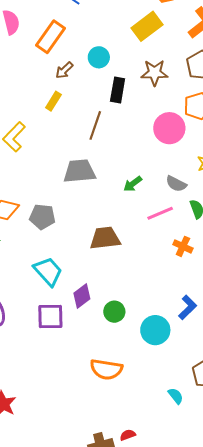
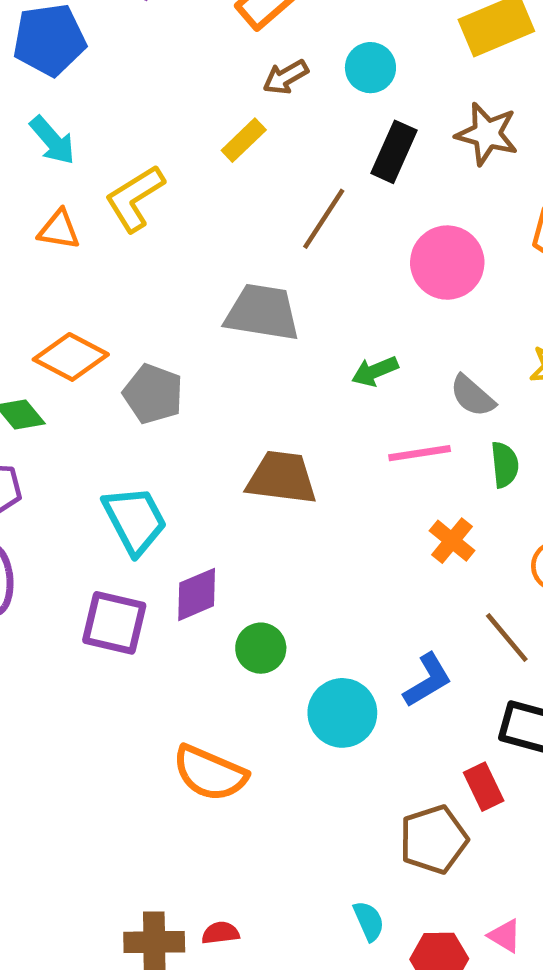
pink circle: (169, 128) -> (447, 263), moved
cyan semicircle: (176, 396) -> (369, 921), moved

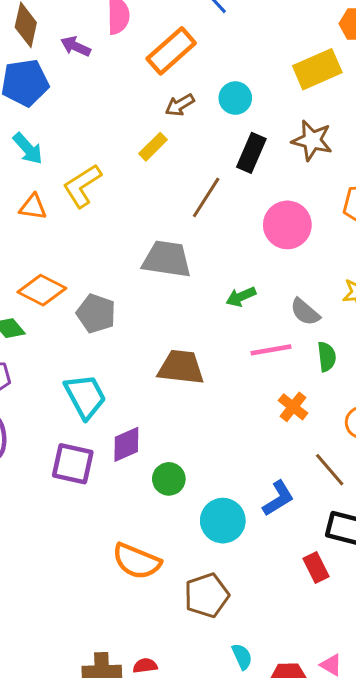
brown pentagon: (434, 839) -> (207, 595), moved

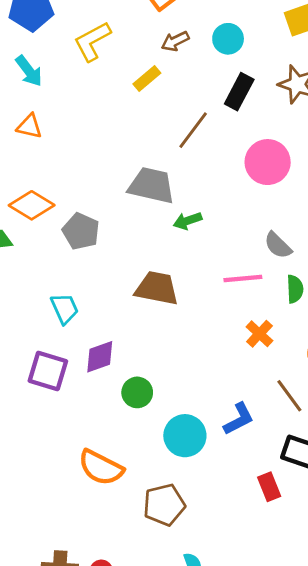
yellow L-shape: (82, 186) -> (92, 41), moved
green arrow: (241, 297) -> (188, 221), moved
cyan trapezoid: (85, 396) -> (65, 308), size x0.7

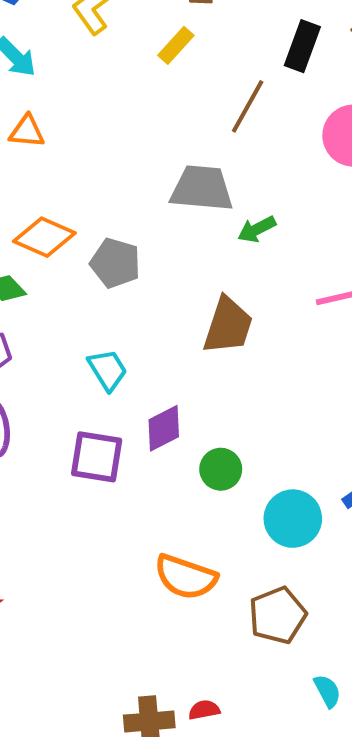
brown trapezoid: (157, 288) -> (228, 326), turned 105

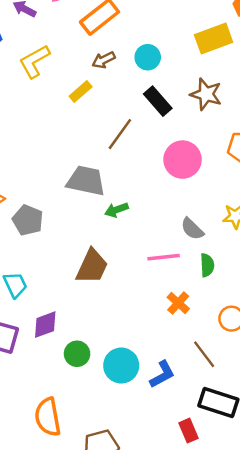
black rectangle: (302, 46) -> (158, 101), turned -68
cyan circle: (293, 519) -> (121, 366), moved
orange semicircle: (186, 577) -> (48, 417), turned 54

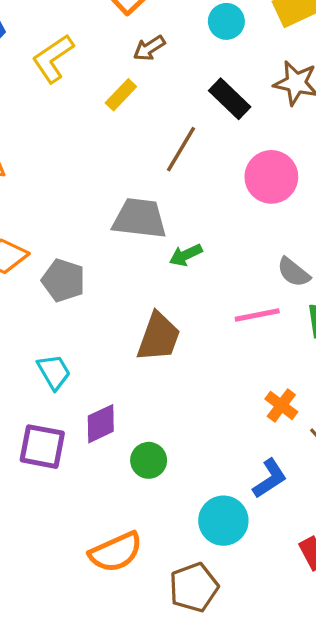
cyan circle: (148, 57) -> (226, 21), moved
orange cross: (178, 303) -> (281, 405), moved
cyan circle: (121, 366) -> (223, 521), moved
orange semicircle: (48, 417) -> (116, 552), turned -99

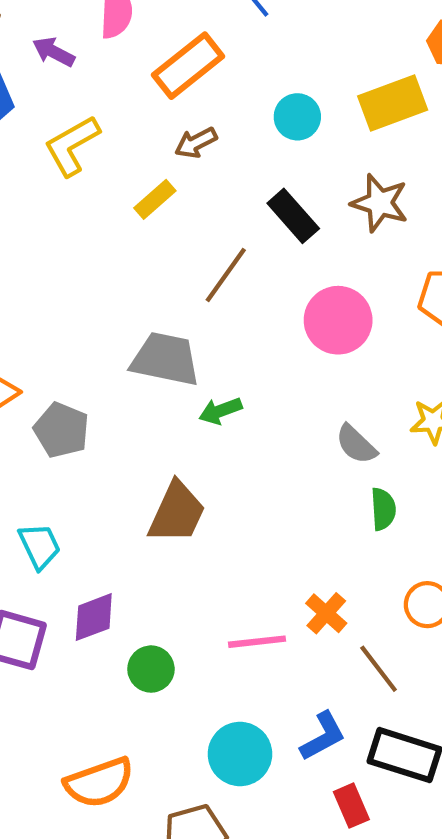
pink line: (257, 315) -> (257, 642), moved
blue L-shape: (270, 478) -> (323, 736), moved

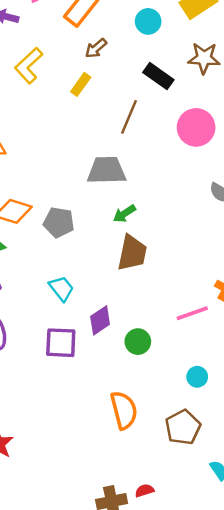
green arrow: (220, 411) -> (124, 214), moved
cyan circle: (240, 754) -> (197, 377), size x0.6
orange semicircle: (99, 783) -> (124, 410), turned -72

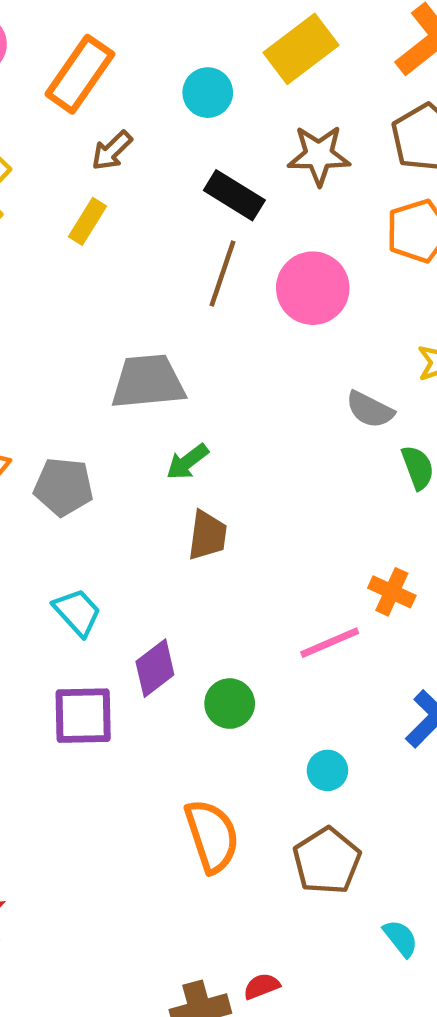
brown line: (129, 117) -> (223, 274), moved
brown trapezoid: (132, 253) -> (207, 535), size x0.7
cyan circle: (197, 377) -> (327, 770), moved

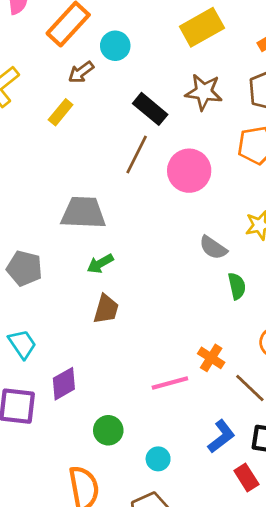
cyan circle: (208, 93) -> (115, 46), moved
green circle: (230, 704) -> (108, 430), moved

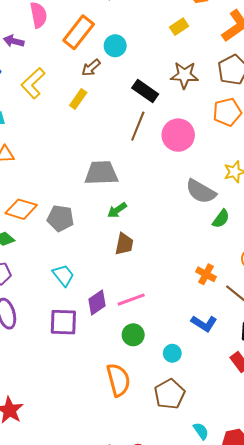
yellow rectangle: (202, 27) -> (179, 27), size x0.6
gray semicircle: (213, 248) -> (201, 191), size x1.4
green semicircle: (237, 286) -> (221, 219), turned 54
pink line: (170, 383) -> (131, 300), moved
blue L-shape: (221, 436) -> (204, 323), moved, turned 75

